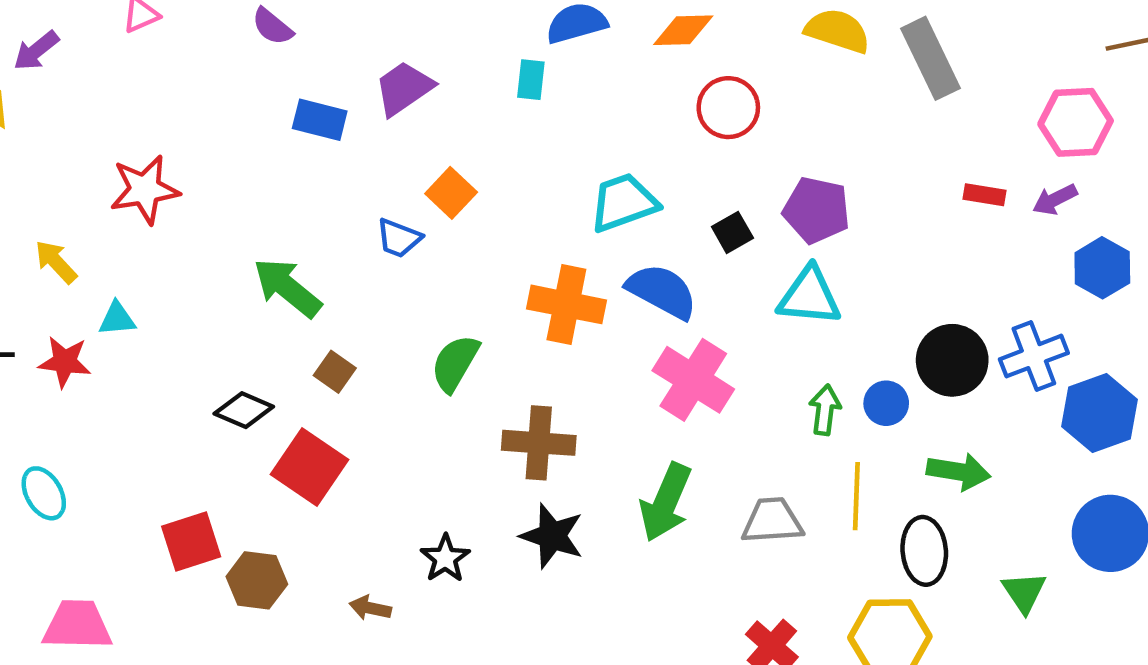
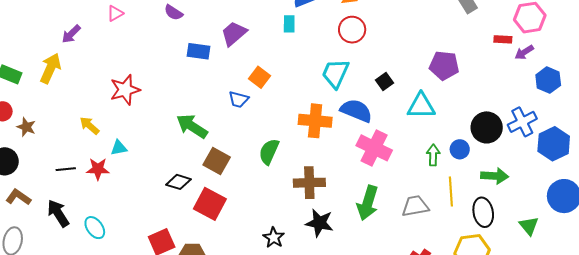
red circle: (728, 108) -> (352, 30), moved
red rectangle: (985, 195) -> (503, 39), moved
cyan trapezoid: (624, 203) -> (335, 73), turned -40
purple pentagon: (816, 210) -> (444, 65), moved
brown square: (335, 372) -> (217, 161), size x1.5

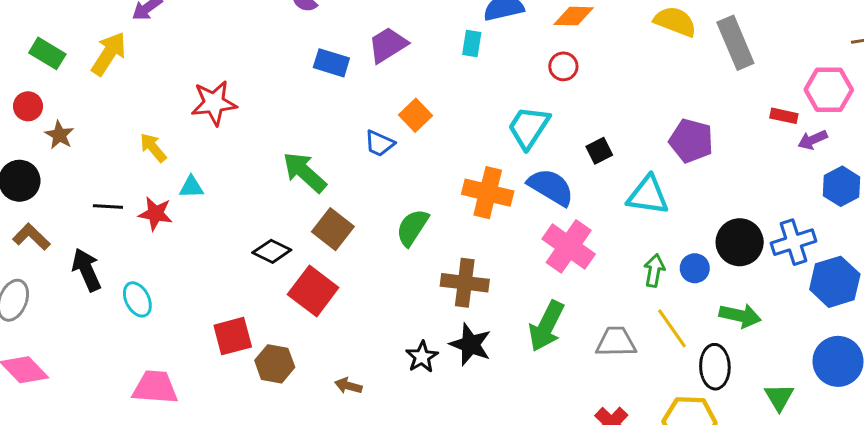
red circle: (352, 30) -> (563, 66), size x0.7
yellow line: (451, 191) -> (672, 328), turned -40
black star: (274, 238) -> (422, 357), moved

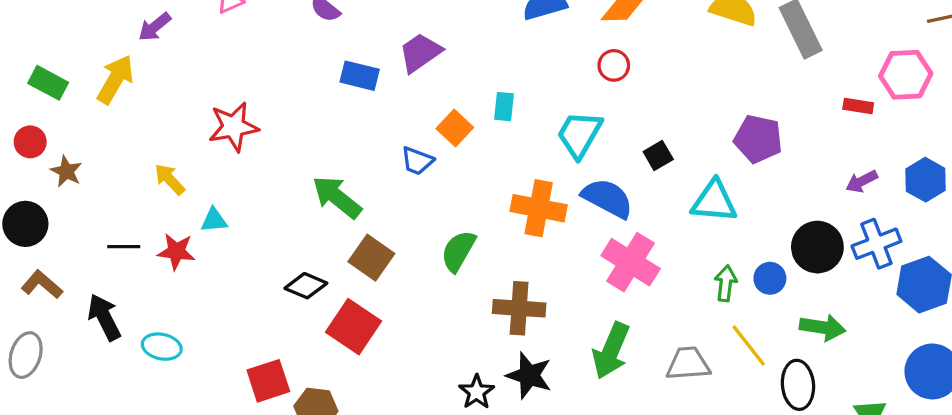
cyan rectangle: (472, 43) -> (504, 107), moved
purple arrow: (813, 140) -> (862, 181), moved
cyan ellipse: (137, 299) -> (162, 347), turned -48

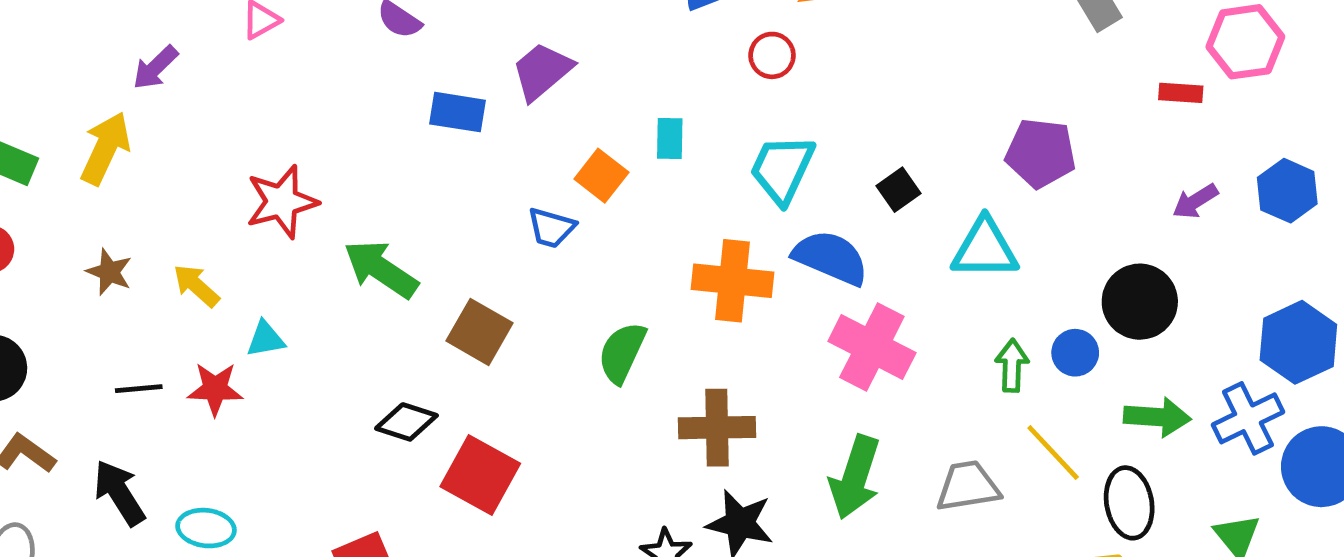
red circle: (614, 65) -> (772, 55), moved
brown star: (66, 171) -> (109, 272), moved
green arrow: (337, 197) -> (381, 269), moved
blue cross: (876, 244) -> (1248, 418), moved
brown square: (371, 258) -> (479, 332), moved

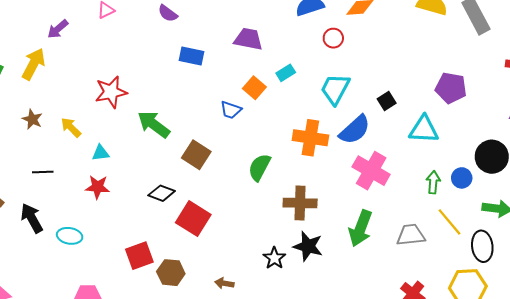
purple trapezoid: (542, 71) -> (248, 39), moved, turned 48
cyan rectangle: (670, 138) -> (286, 73), turned 54
blue semicircle: (831, 258) -> (355, 130), turned 112
red star: (215, 389) -> (98, 187), moved

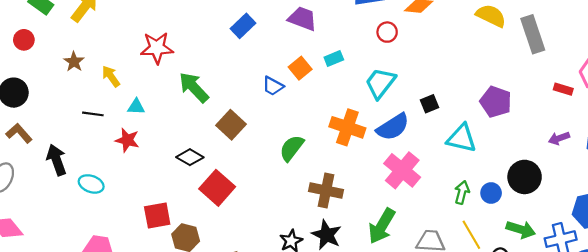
blue rectangle: (192, 56) -> (243, 26), turned -65
black line: (43, 172) -> (93, 114), moved

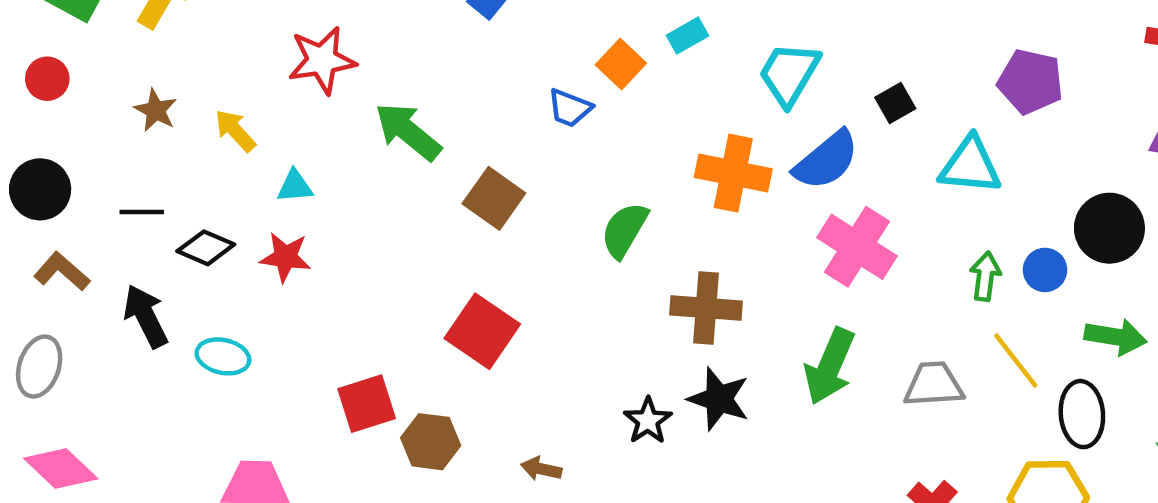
black line: (93, 114) -> (142, 212), moved
black diamond: (190, 157) -> (206, 248), moved

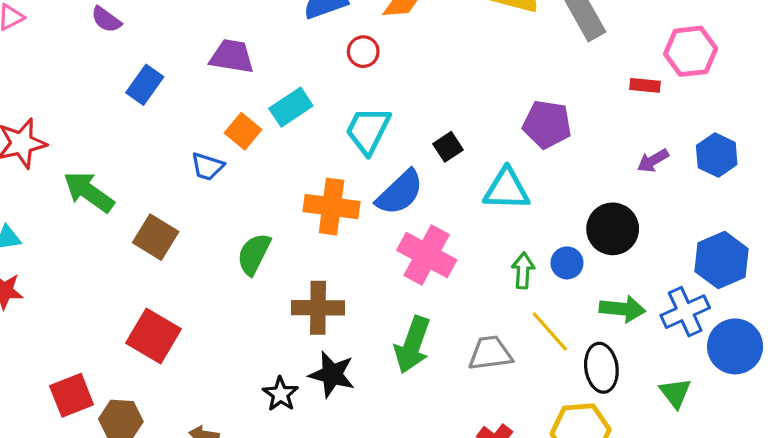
cyan rectangle: (687, 36) -> (291, 107), size x1.4

